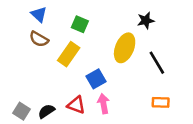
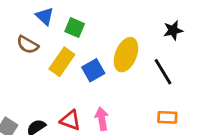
blue triangle: (39, 14) -> (45, 16), moved
black star: (146, 21) -> (173, 30), moved
blue square: (96, 79) -> (93, 70), moved

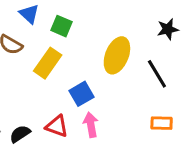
blue square: (93, 70) -> (82, 94), moved

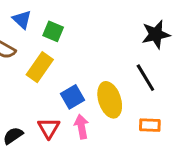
black star: (168, 29) -> (156, 34), size x1.4
yellow ellipse: (117, 55) -> (110, 100), moved, turned -40
red triangle: (57, 126) -> (49, 128), turned 40

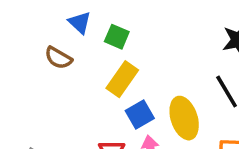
yellow rectangle: (40, 67) -> (122, 79), moved

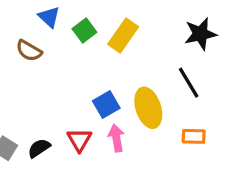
green square: (117, 37) -> (84, 30), turned 30
yellow rectangle: (122, 79) -> (123, 36), moved

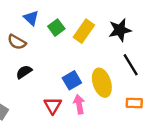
black star: (200, 34) -> (120, 30), moved
black semicircle: (39, 148) -> (24, 72), moved

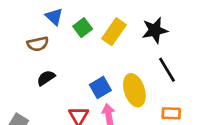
brown semicircle: (17, 42) -> (38, 44), turned -42

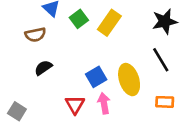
black star: (155, 30) -> (165, 21), moved

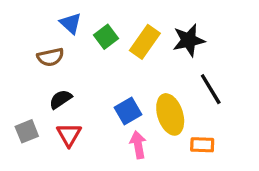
black star: (165, 21) -> (189, 40), moved
orange rectangle: (165, 102) -> (202, 145), moved
red triangle: (75, 105) -> (69, 135), moved
gray square: (17, 111) -> (27, 131), moved, turned 36

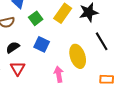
green square: (106, 37) -> (36, 18), moved
blue square: (128, 111) -> (42, 44), moved, turned -35
orange rectangle: (202, 145) -> (107, 79), moved

